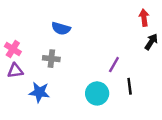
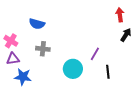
blue semicircle: (61, 28) -> (37, 24), moved
blue star: (39, 92) -> (23, 77), moved
cyan circle: (97, 93) -> (73, 69), moved

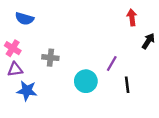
red arrow: (120, 15) -> (132, 17), moved
blue semicircle: (37, 24) -> (24, 19), moved

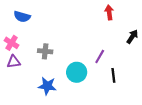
red arrow: (132, 17) -> (109, 12), moved
blue star: (27, 91) -> (47, 86), moved

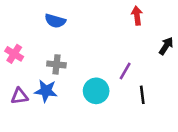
blue semicircle: (22, 17) -> (55, 21), moved
purple triangle: (14, 62) -> (19, 96), moved
blue star: (47, 86) -> (46, 91), moved

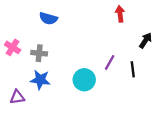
gray cross: (56, 64) -> (39, 53), moved
black line: (142, 95) -> (133, 69), moved
purple triangle: (19, 96) -> (17, 97), moved

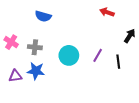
red arrow: (120, 14) -> (107, 12), turned -64
cyan circle: (84, 80) -> (69, 55), moved
purple triangle: (17, 97) -> (15, 76), moved

